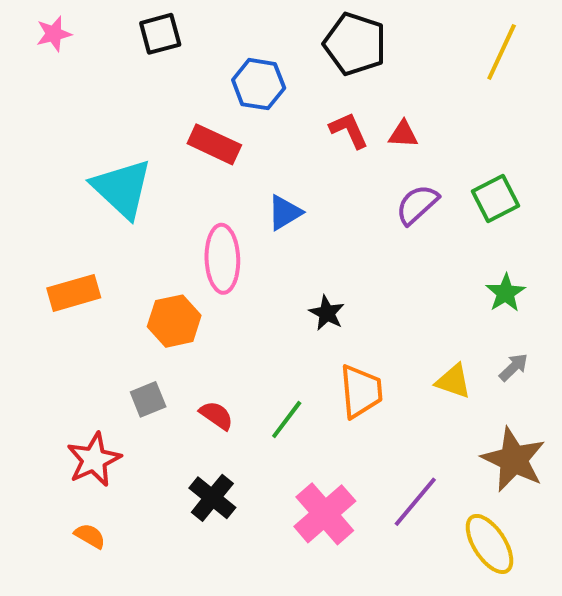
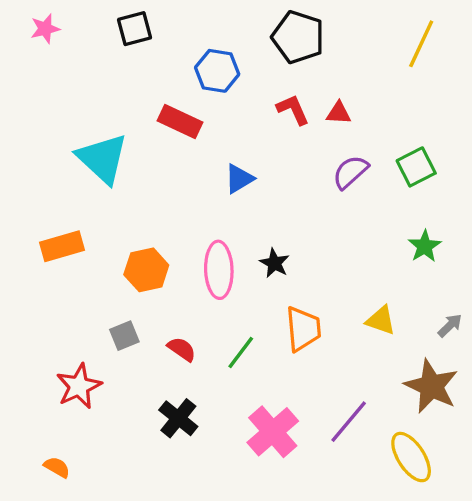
pink ellipse: (222, 259) -> (219, 270), moved
gray arrow: (514, 367) -> (450, 325), moved
orange semicircle: (90, 536) -> (57, 467), moved

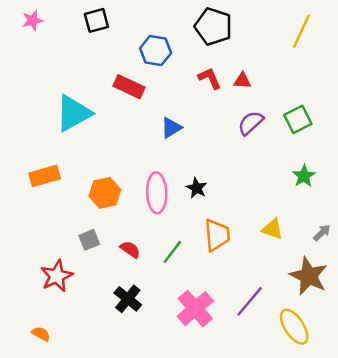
cyan triangle: (102, 159) -> (74, 113), turned 48

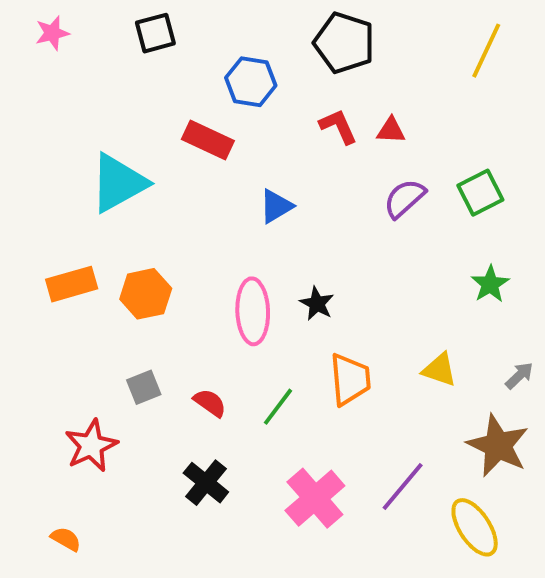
orange hexagon: (105, 193) -> (146, 294), moved

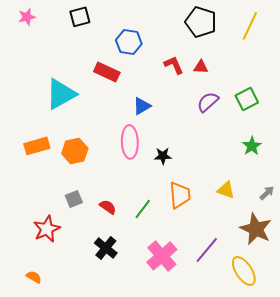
black pentagon: (344, 43) -> (201, 22), moved
black star: (317, 304) -> (163, 156), turned -30
pink ellipse: (253, 311) -> (130, 142), moved

